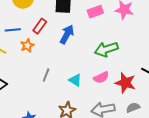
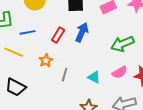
red rectangle: (40, 26) -> (58, 35), moved
orange star: (27, 45) -> (46, 61), moved

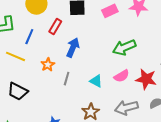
blue line: (28, 32) -> (29, 37), turned -56
blue arrow: (82, 32) -> (73, 48), moved
red rectangle: (58, 35) -> (55, 27), moved

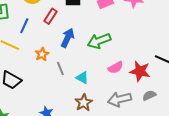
green arrow: (124, 47) -> (99, 41), moved
gray line: (67, 79) -> (60, 69), turned -40
cyan triangle: (96, 81) -> (82, 78), moved

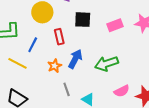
red rectangle: (51, 16) -> (59, 37), turned -49
orange star: (42, 54) -> (55, 66), moved

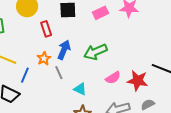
blue line: (33, 45) -> (25, 75), moved
gray line: (67, 89) -> (59, 73), moved

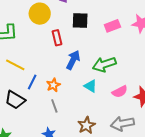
orange star: (44, 58) -> (53, 85), moved
gray line: (59, 73) -> (54, 106), moved
cyan triangle: (80, 89) -> (90, 86), moved

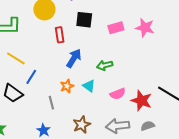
green arrow: (104, 64) -> (105, 65), size x0.7
orange star: (53, 85) -> (67, 86), moved

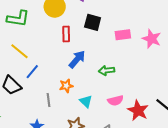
cyan triangle: (89, 86) -> (86, 101), moved

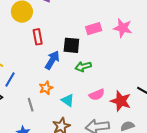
black square: (93, 22) -> (71, 45), moved

